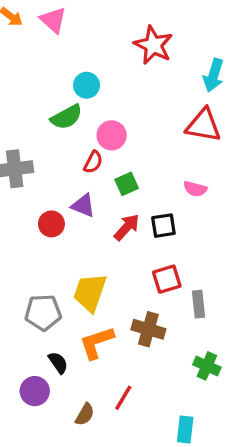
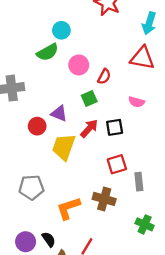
red semicircle: (93, 162) -> (104, 76), moved
yellow trapezoid: (90, 292) -> (64, 147), moved
black semicircle: (58, 363) -> (49, 239), moved

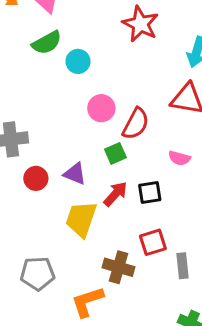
green semicircle: (48, 52) -> (47, 43), moved
red semicircle: (104, 76) -> (136, 124), size x1.5
red circle: (37, 126) -> (36, 178), moved
brown cross: (104, 199) -> (119, 267), moved

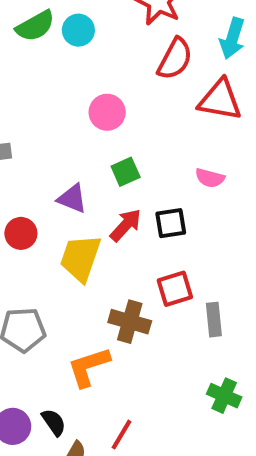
cyan circle: (78, 61) -> (78, 30), moved
red semicircle: (136, 124) -> (175, 59), moved
red circle: (36, 178) -> (21, 233), moved

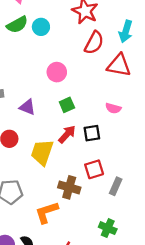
purple triangle: (72, 198) -> (27, 107), moved
gray rectangle: (214, 320) -> (116, 186), turned 30
green cross: (224, 396) -> (108, 228), moved

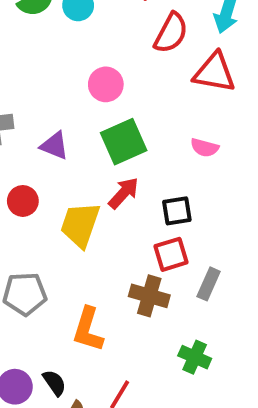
green square: (67, 105) -> (124, 142), size x1.6
black square: (92, 133) -> (177, 211), moved
brown cross: (69, 187) -> (149, 296), moved
orange L-shape: (47, 212) -> (88, 329), turned -55

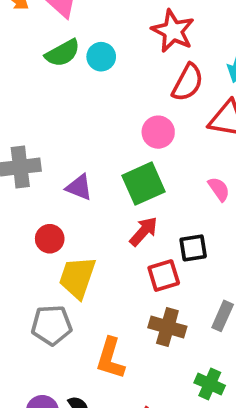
pink circle: (106, 84) -> (158, 132), moved
pink semicircle: (205, 148) -> (219, 189), turned -140
yellow trapezoid: (80, 225) -> (77, 277), moved
red square: (171, 254) -> (164, 276), moved

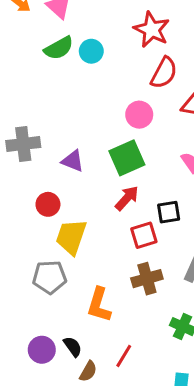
brown cross: (167, 327) -> (147, 279), turned -32

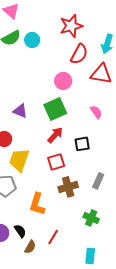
red star: (152, 30) -> (71, 26), turned 30
red square: (144, 235) -> (56, 162), moved

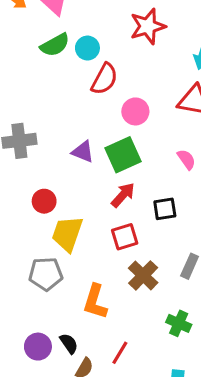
red semicircle: (79, 54) -> (104, 79), moved
purple triangle: (20, 111) -> (83, 152), moved
brown cross: (68, 187) -> (143, 275), turned -30

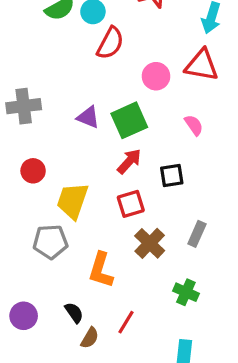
pink circle: (135, 111) -> (156, 76), moved
red circle: (44, 201) -> (33, 171), moved
purple circle: (38, 347) -> (24, 316), moved

